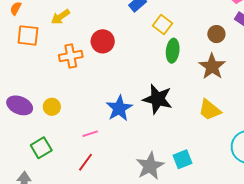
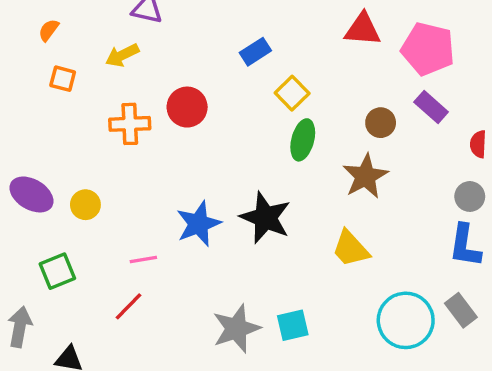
orange square: (28, 35) -> (63, 79), size x0.7

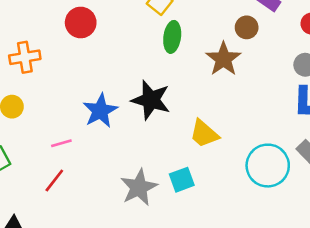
brown circle: (381, 123) -> (247, 27), moved
orange cross: (130, 124) -> (25, 57), moved
yellow trapezoid: (350, 249) -> (204, 134), moved

